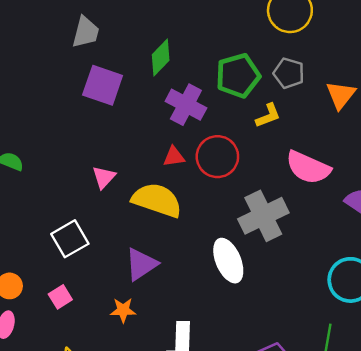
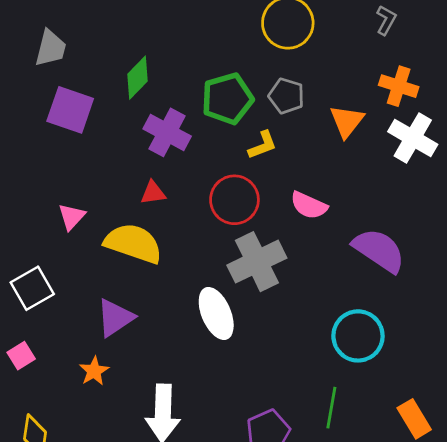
red circle: (217, 157) -> (234, 200), moved
pink semicircle: (308, 167) -> (309, 205), size x0.7
orange star: (123, 310) -> (94, 371), turned -30

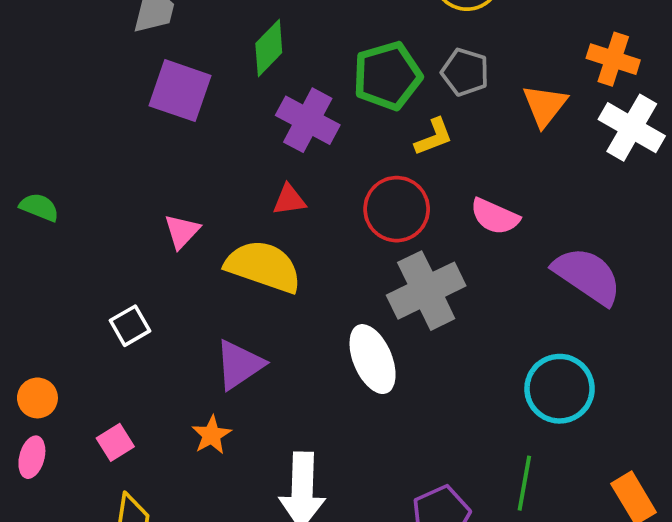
white square: (32, 288) -> (130, 326), size x0.7
pink square: (21, 356) -> (115, 442), moved

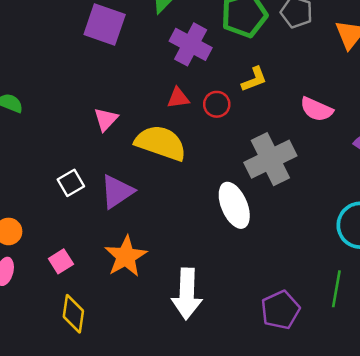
yellow L-shape: (434, 137) -> (254, 79), moved
red circle: (397, 209) -> (217, 104), moved, size x0.6
purple triangle: (239, 365) -> (117, 192), moved
orange star: (211, 435) -> (126, 256), size x1.6

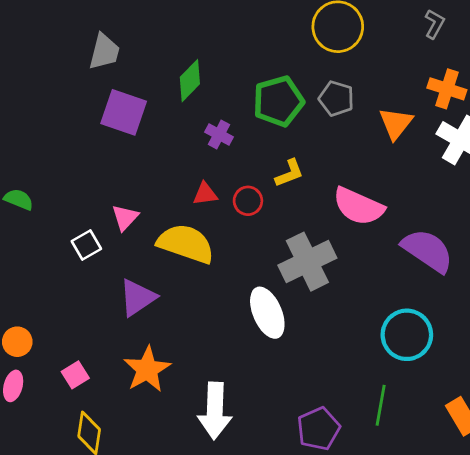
purple cross: (191, 44) -> (219, 134), size x0.6
pink semicircle: (316, 109) -> (359, 206), size x1.4
white square: (71, 183) -> (86, 245), moved

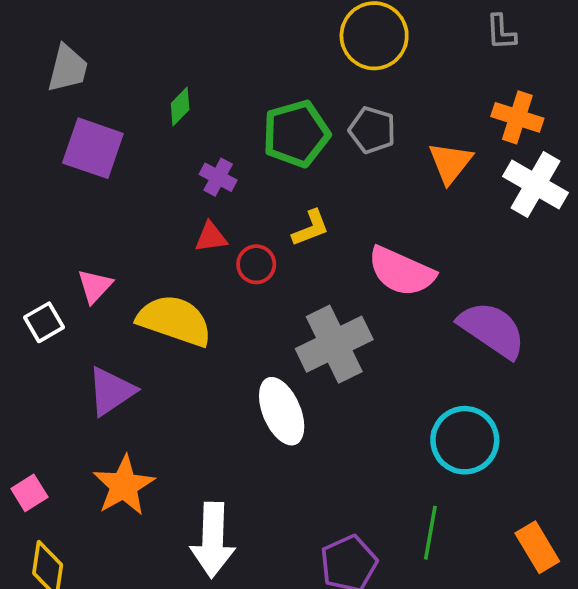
gray L-shape: (434, 24) -> (501, 32), turned 148
green diamond: (190, 81) -> (180, 106), size x0.7
red triangle: (205, 194) -> (211, 237), moved

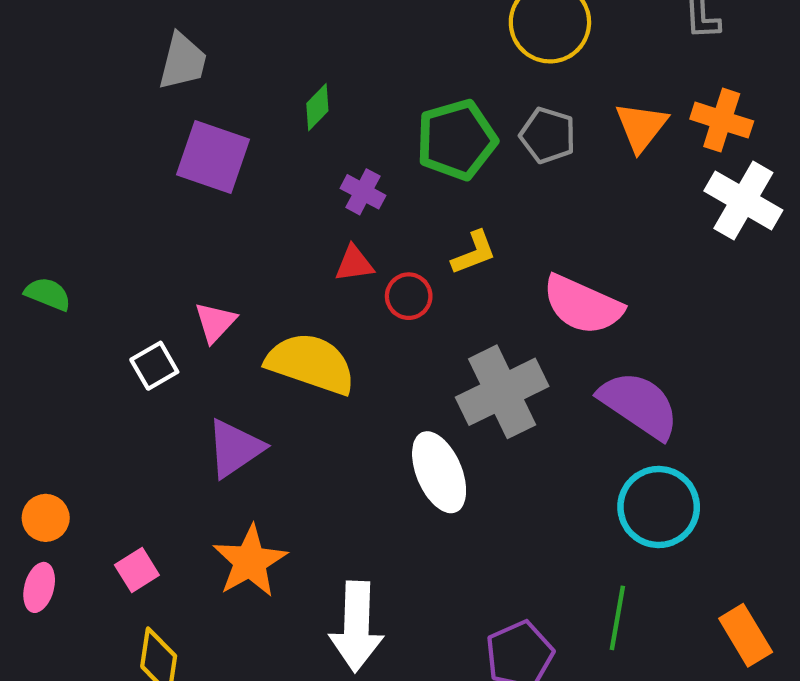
orange triangle: (450, 163) -> (641, 127), moved
purple semicircle: (492, 330) -> (639, 405), moved

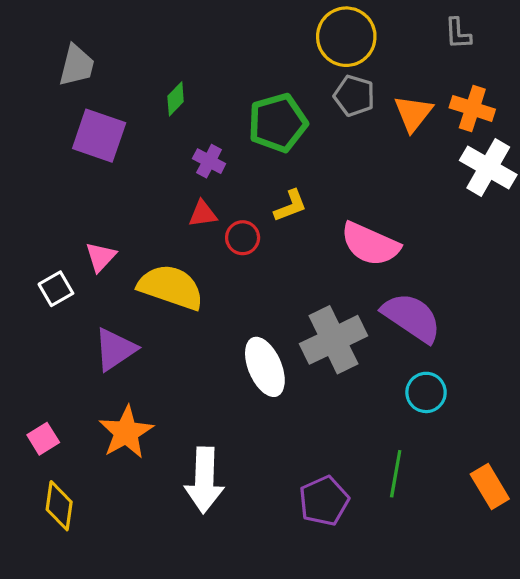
gray pentagon: (548, 135) -> (354, 96), moved
gray cross: (502, 392) -> (334, 340), moved
cyan circle: (659, 507) -> (426, 392), size x0.7

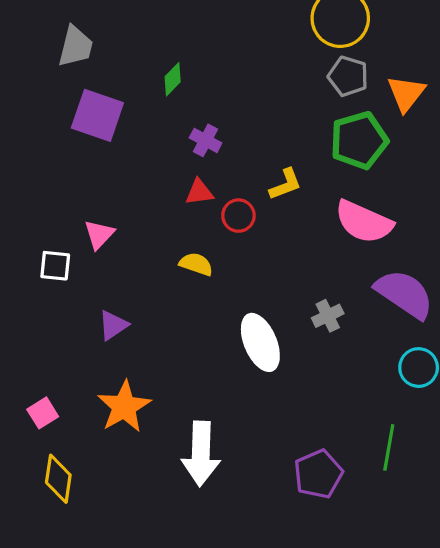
green pentagon: (278, 123) -> (359, 140), moved
yellow semicircle: (171, 287) -> (196, 264), moved, size x0.5
white square: (56, 289) -> (55, 266), turned 36
gray cross: (334, 340) -> (328, 316), size x0.5
purple triangle: (115, 349) -> (113, 325), size x0.7

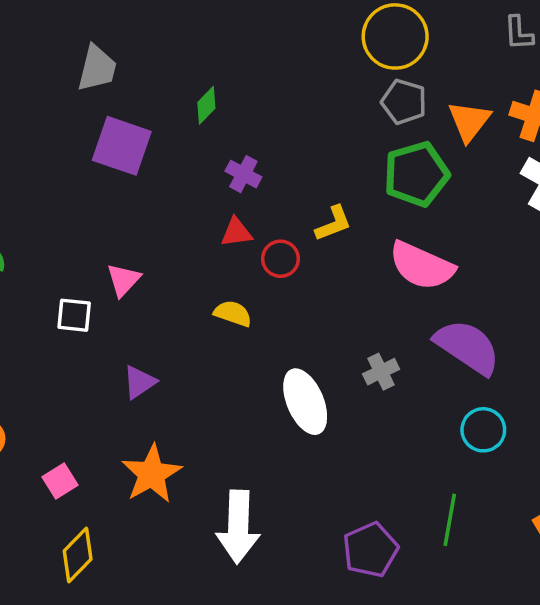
yellow diamond: (58, 479) -> (78, 555), turned 36

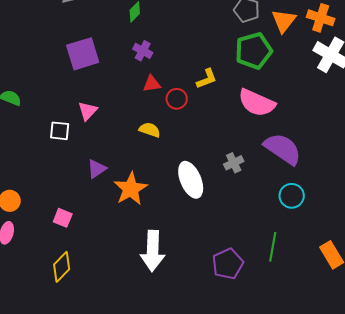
purple square: (122, 146) -> (83, 54), moved, turned -36
purple cross: (243, 174) -> (143, 51), moved
orange star: (152, 474) -> (131, 189), moved
pink square: (60, 481) -> (63, 218), moved, turned -36

